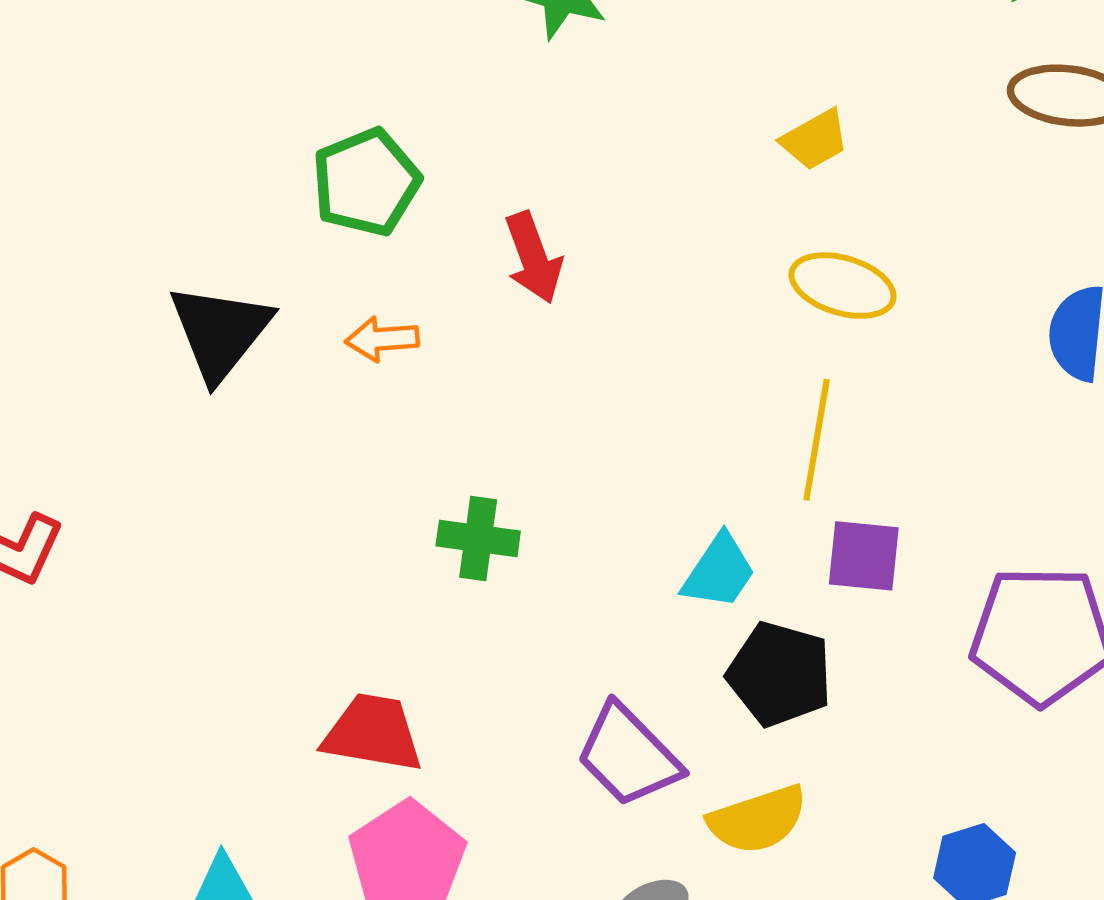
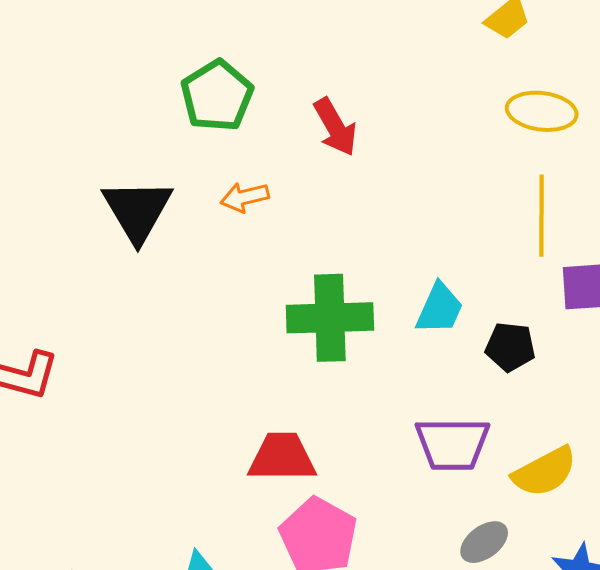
green cross: (478, 539) -> (330, 318), size x1.6
cyan trapezoid: (719, 572) -> (440, 308), moved
black pentagon: (780, 674) -> (510, 347), moved, size x0.7
purple trapezoid: (628, 755) -> (453, 444), turned -36

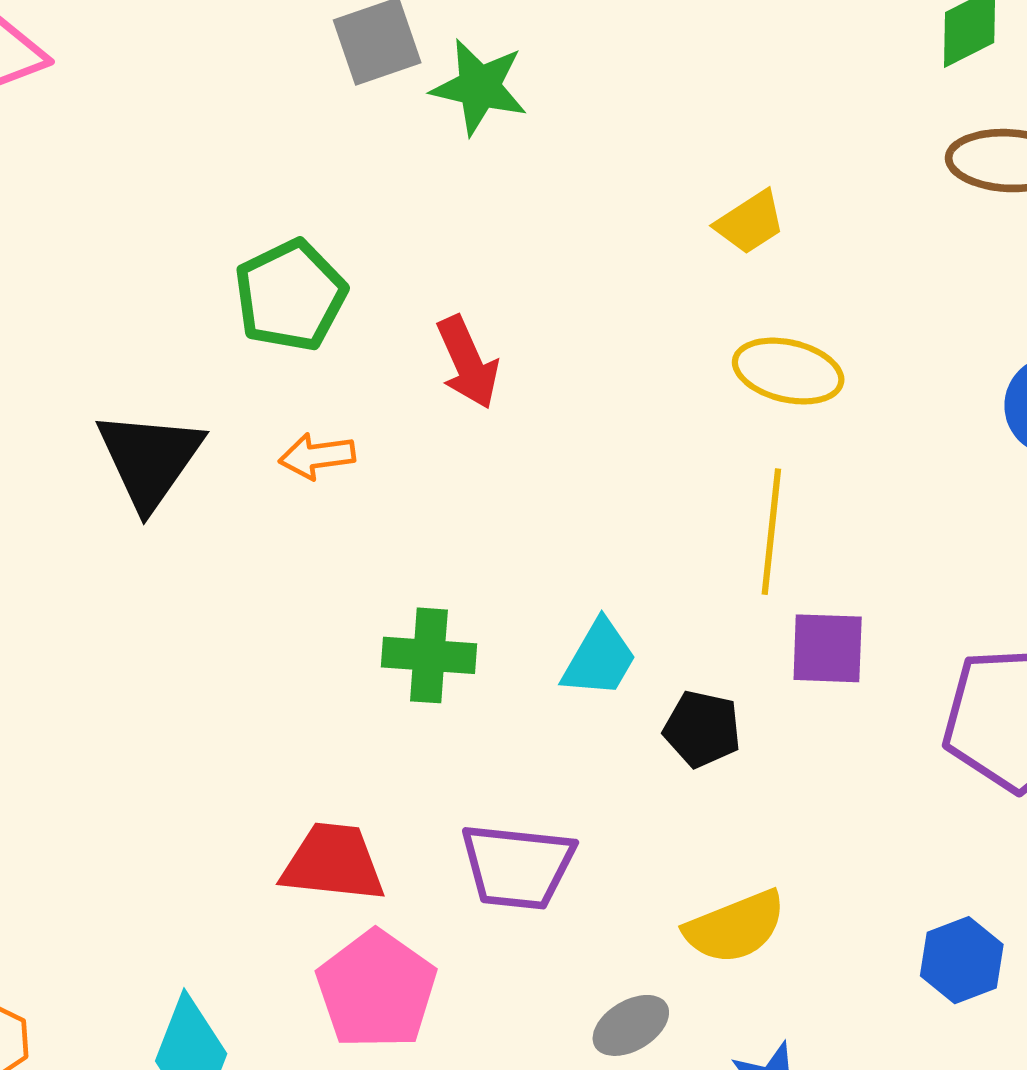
green cross: (330, 318) -> (429, 655), size x0.7
purple trapezoid: (453, 444) -> (517, 866), moved

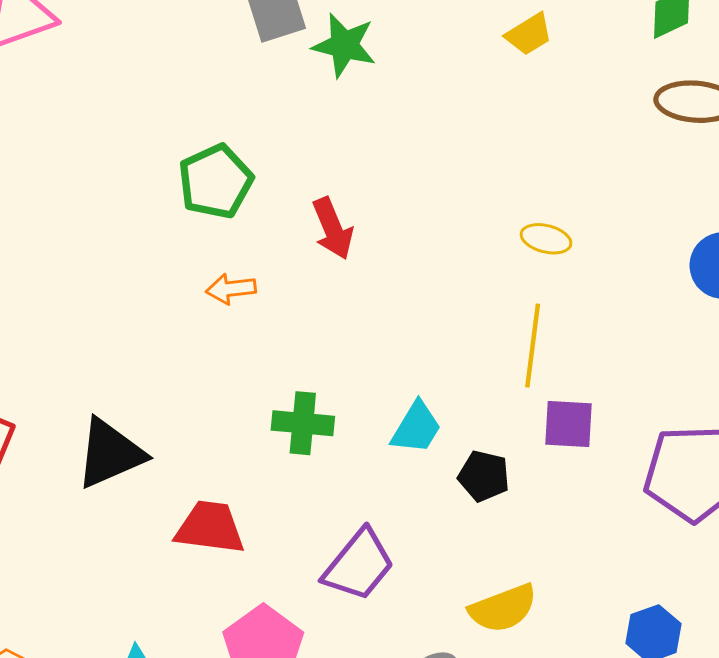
yellow trapezoid: (750, 222) -> (529, 34), moved
yellow ellipse: (788, 371) -> (546, 239), size x0.7
black triangle: (149, 459) -> (110, 453), moved, turned 30
red trapezoid: (333, 863) -> (210, 527), moved
purple trapezoid: (517, 866) -> (359, 565), turned -58

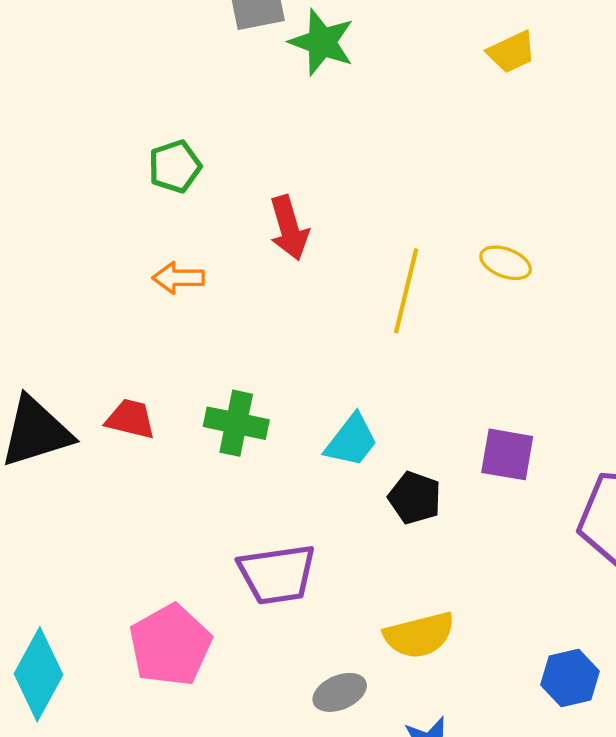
green pentagon: (216, 181) -> (175, 166), size x0.7
yellow line: (533, 345) -> (406, 291), moved
red trapezoid: (210, 527) -> (130, 419), moved, size x0.7
purple trapezoid: (359, 565) -> (277, 574), turned 36

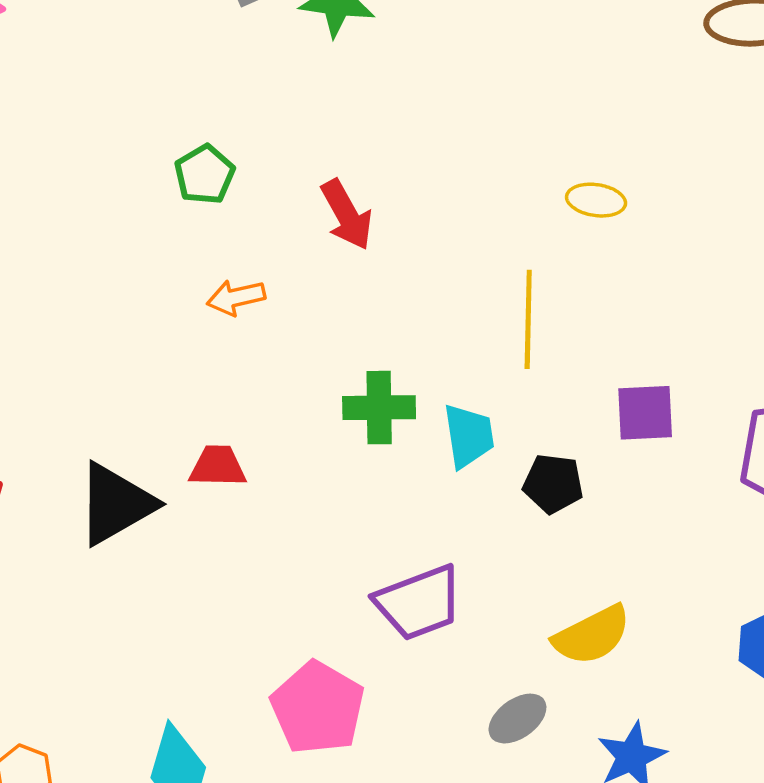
yellow line: (406, 291) -> (528, 319), moved
green cross: (236, 423) -> (379, 408), moved
cyan trapezoid: (351, 441) -> (469, 436), turned -34

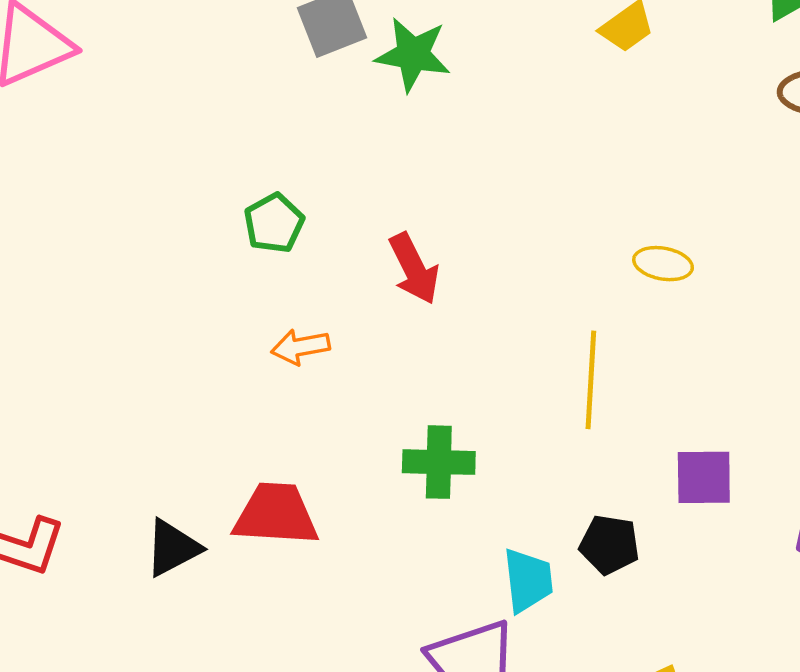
cyan trapezoid: (469, 436) -> (528, 580), moved
red trapezoid: (218, 466) -> (276, 514), size x1.5
black triangle: (116, 504) -> (173, 548), size x0.7

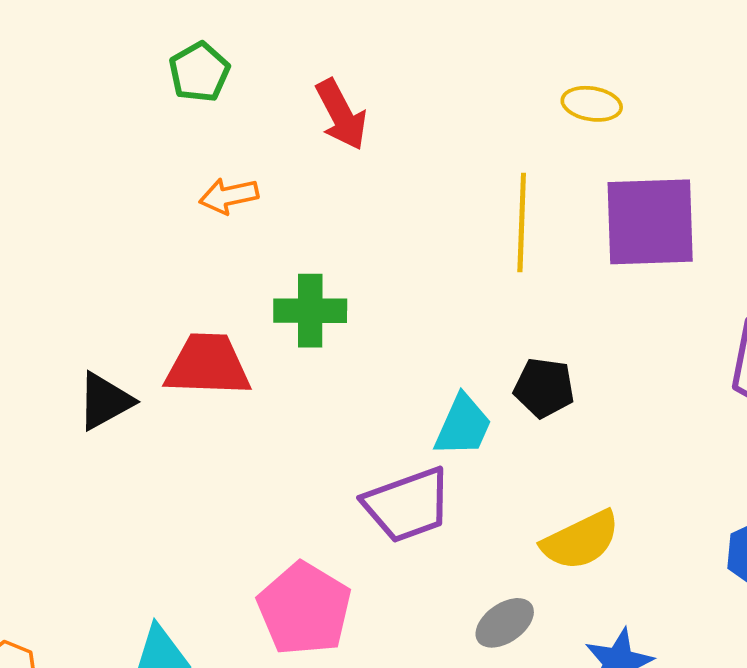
green cross: (439, 462) -> (310, 311), moved
purple square: (704, 477) -> (650, 222), moved, size x1.6
cyan trapezoid: (528, 580) -> (463, 426), turned 32

